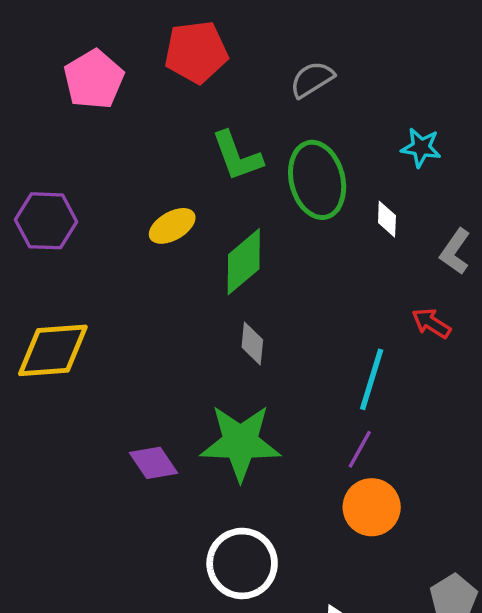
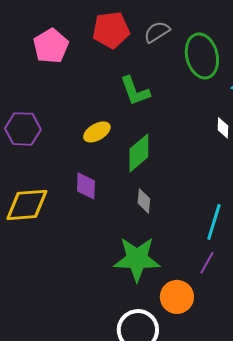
gray semicircle: (312, 79) -> (157, 32), moved
green ellipse: (317, 180) -> (202, 56), moved
purple diamond: (153, 463) -> (86, 186), moved, turned 36
orange circle: (372, 507) -> (177, 297), moved

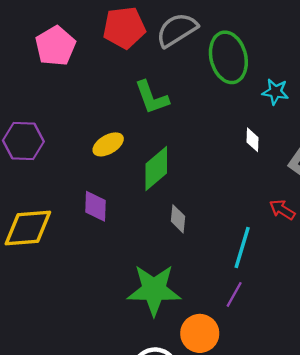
gray semicircle: (157, 32) -> (177, 30), size x1.4
gray diamond: (144, 201) -> (178, 219), moved

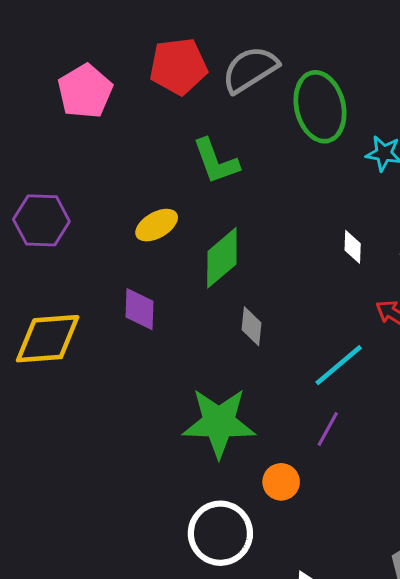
white diamond: (252, 140) -> (353, 247), moved
cyan line: (242, 248) -> (339, 365), turned 33
orange circle: (200, 333) -> (281, 482), size x0.7

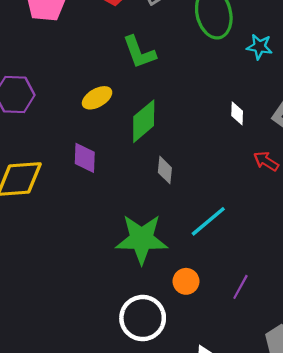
cyan line: (339, 365) -> (208, 221), moved
purple line: (328, 429) -> (240, 287), moved

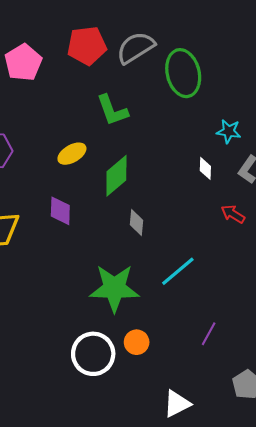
cyan star: (259, 47) -> (229, 131), moved
orange circle: (186, 281) -> (137, 342), moved
white circle: (143, 318) -> (93, 354), moved

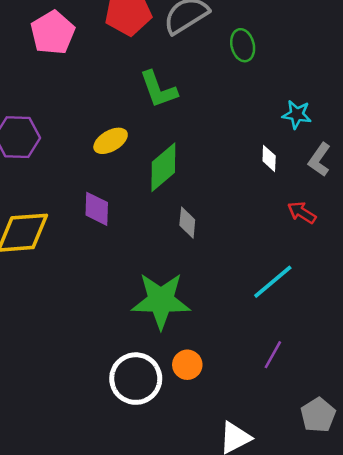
green ellipse: (183, 73) -> (243, 45), size x0.6
cyan line: (178, 271) -> (273, 282), moved

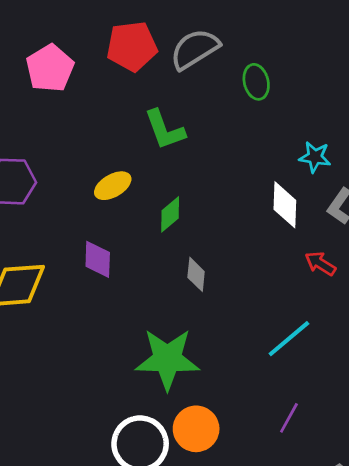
white diamond: (269, 158) -> (285, 205), size x1.6
green diamond: (163, 167) -> (170, 214), size x0.7
orange circle: (187, 365) -> (196, 429), size x1.4

